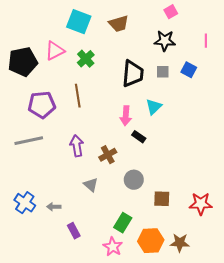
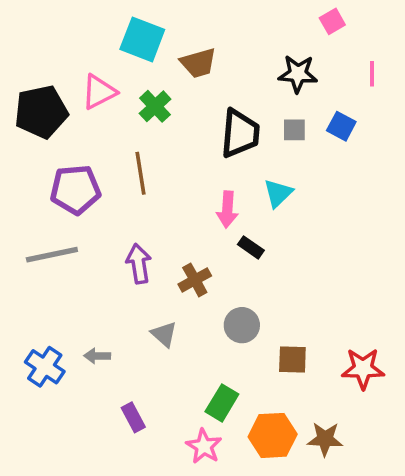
pink square: (171, 12) -> (332, 21), moved
brown trapezoid: (119, 24) -> (198, 63), moved
gray arrow: (54, 207) -> (97, 356), moved

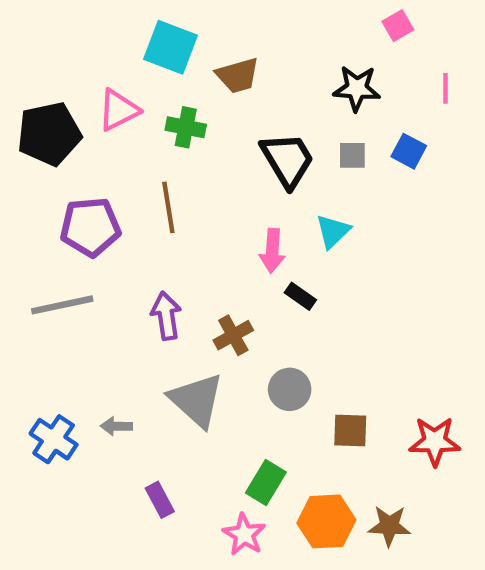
green cross: (155, 106) -> (186, 127), turned -36
black trapezoid: (240, 133) -> (287, 160), turned -36
gray triangle: (164, 334) -> (196, 400), size x1.8

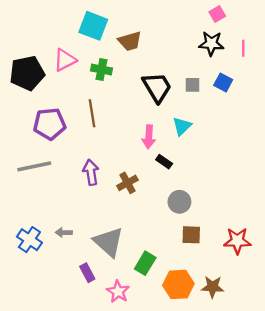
black star: (357, 88) -> (211, 44), moved
gray circle: (290, 389) -> (179, 202), moved
gray triangle: (196, 400) -> (109, 242), moved
pink star: (244, 534) -> (118, 292), moved

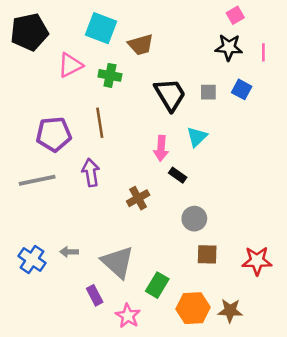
black pentagon: (27, 73) -> (29, 32), moved
purple arrow: (91, 172) -> (91, 173), moved

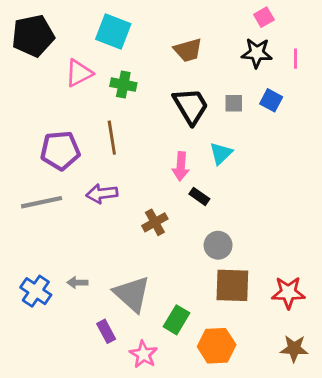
brown trapezoid: (141, 45) -> (188, 50), moved
purple arrow: (91, 173) -> (102, 194), turned -88
brown square: (207, 254) -> (232, 285), size x1.5
brown star: (230, 311) -> (294, 349), moved

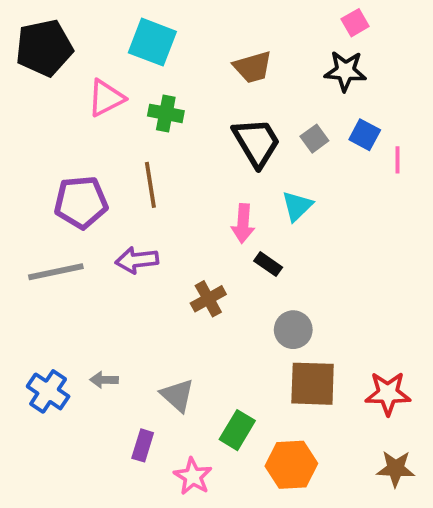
pink line: (296, 59) -> (397, 160), moved
gray square: (234, 103) -> (314, 139), turned -36
gray triangle: (132, 294) -> (177, 395), size x0.7
purple rectangle: (106, 331) -> (143, 445), turned 45

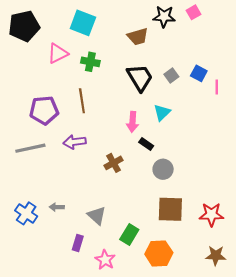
black star: (345, 71) -> (164, 17), moved
gray circle: (293, 330) -> (163, 169), moved

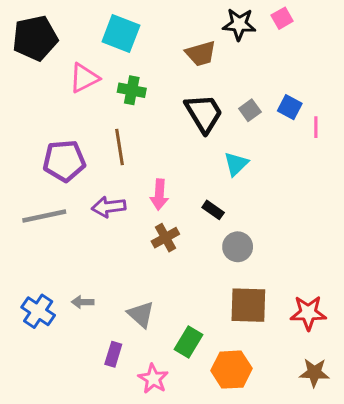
pink arrow: (132, 122) -> (159, 195), moved

